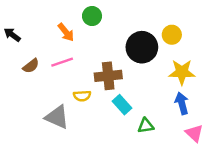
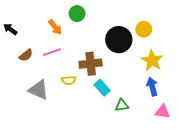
yellow star: (182, 72) -> (152, 61), turned 30
gray triangle: (57, 117) -> (38, 90), moved
pink triangle: (194, 133) -> (163, 112), turned -35

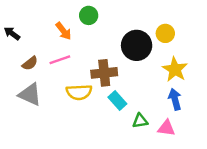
yellow semicircle: (69, 80) -> (79, 92), size x1.5
gray triangle: (38, 90) -> (30, 94), moved
pink triangle: (163, 112) -> (166, 128), moved

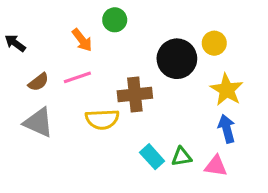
cyan rectangle: (117, 100) -> (152, 157), moved

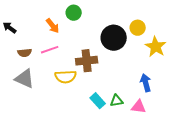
brown semicircle: (38, 82) -> (25, 53), turned 32
yellow star: (227, 90) -> (156, 47), moved

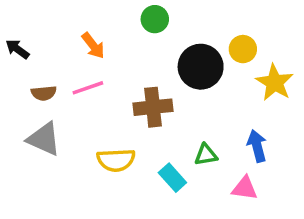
green circle: (74, 13) -> (155, 19), moved
yellow semicircle: (66, 77) -> (116, 160), moved
green triangle: (117, 101) -> (206, 155), moved

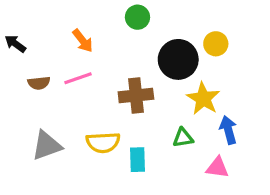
yellow star: (275, 83) -> (203, 99), moved
gray triangle: (44, 139) -> (47, 146), moved, turned -44
cyan rectangle: (172, 178) -> (137, 160), moved, turned 40

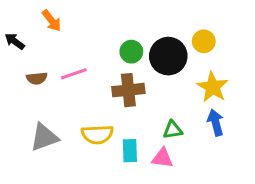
green circle: (137, 17) -> (131, 52), moved
orange arrow: (83, 41) -> (52, 21), moved
yellow star: (203, 99) -> (213, 87), moved
pink triangle: (217, 167) -> (162, 158), moved

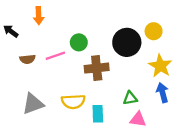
orange arrow: (52, 21) -> (39, 16), turned 36
green circle: (131, 52) -> (79, 42), moved
pink triangle: (162, 158) -> (138, 119), moved

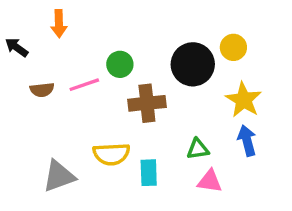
gray triangle: (33, 104) -> (59, 176), moved

